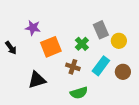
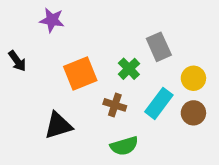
purple star: (33, 28) -> (52, 20), moved
yellow circle: (119, 41) -> (193, 78), moved
black arrow: (11, 48) -> (17, 61), moved

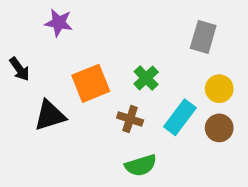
gray rectangle: (159, 47) -> (203, 37), moved, turned 40
black triangle: (58, 125) -> (50, 115), moved

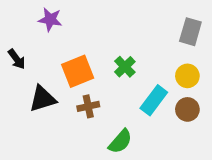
gray rectangle: (203, 37) -> (190, 32), moved
brown cross: (130, 119) -> (88, 106), moved, turned -30
green semicircle: (141, 165) -> (120, 141), turned -32

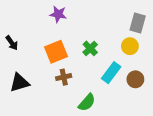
purple star: (50, 19) -> (58, 14), moved
yellow circle: (187, 76) -> (130, 46), moved
black triangle: (43, 99) -> (20, 83), moved

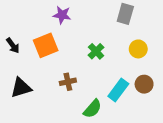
gray rectangle: (138, 23) -> (125, 14), moved
orange square: (56, 52) -> (46, 45), moved
cyan rectangle: (111, 73) -> (118, 90), moved

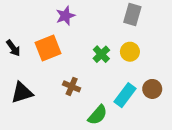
purple star: (62, 15) -> (65, 16), turned -30
yellow circle: (138, 49) -> (130, 52), moved
brown cross: (68, 82) -> (72, 86), turned 35

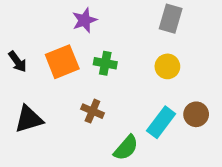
green cross: (101, 54) -> (105, 63), moved, turned -35

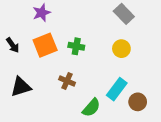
gray rectangle: (171, 19) -> (124, 14), turned -60
purple star: (84, 20) -> (42, 13), moved
brown circle: (196, 114) -> (138, 102), moved

